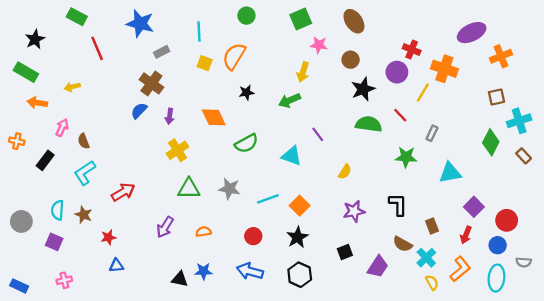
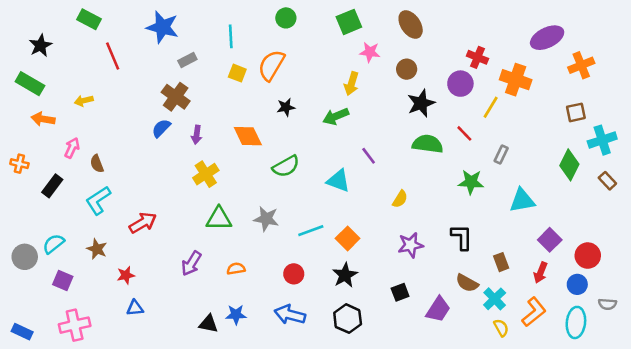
cyan semicircle: (58, 210) -> (54, 244), moved, turned 48
pink cross: (64, 280) -> (75, 325), size x1.6

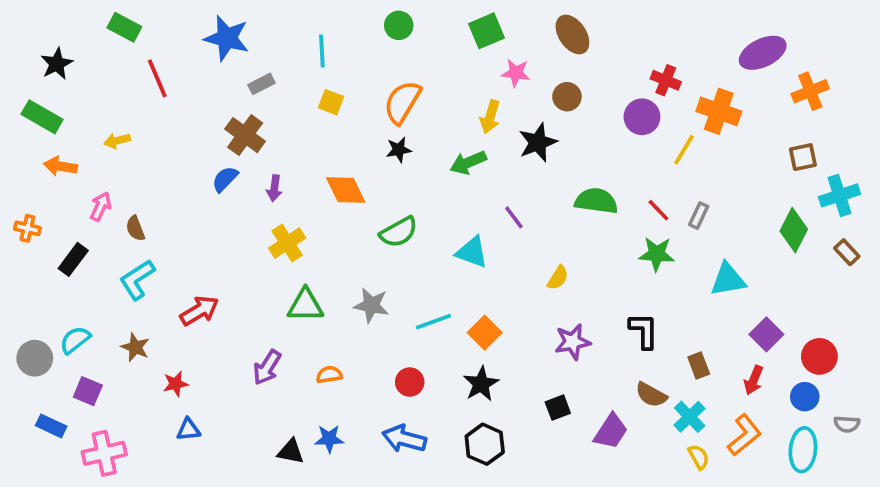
orange semicircle: (271, 65) -> (402, 102), moved
black star: (421, 103) -> (538, 142), moved
red line: (464, 133) -> (658, 210), moved
blue rectangle: (22, 332) -> (51, 426), moved

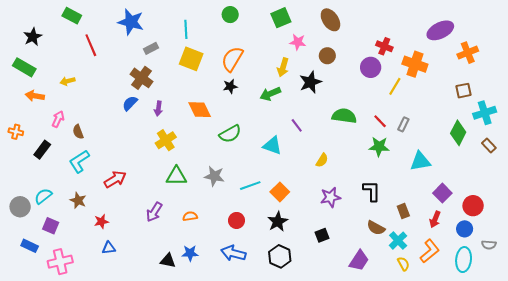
yellow square: (331, 102) -> (191, 59), size x1.6
purple trapezoid: (611, 431) -> (359, 261), moved

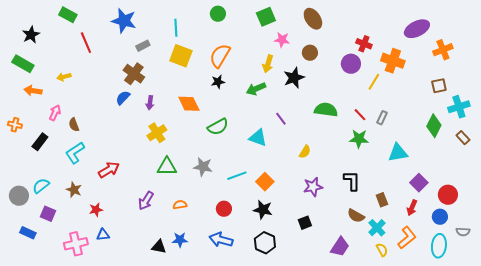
black star: (278, 222) -> (263, 210), turned -30
pink cross: (60, 262) -> (76, 244), moved

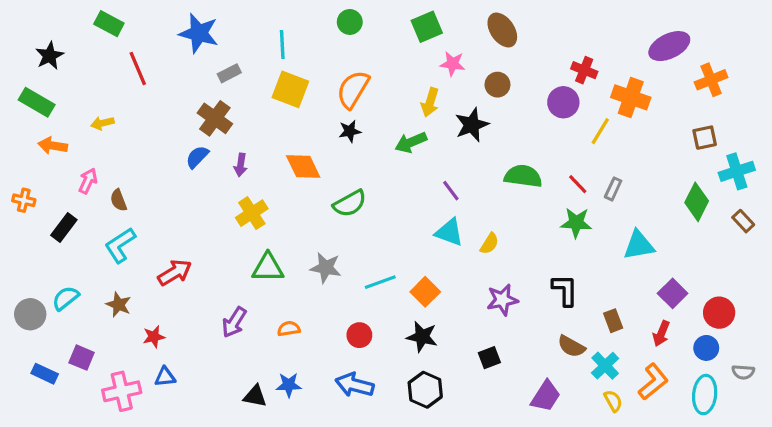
cyan triangle: (258, 138) -> (449, 232), moved
purple square: (48, 214) -> (82, 358), moved

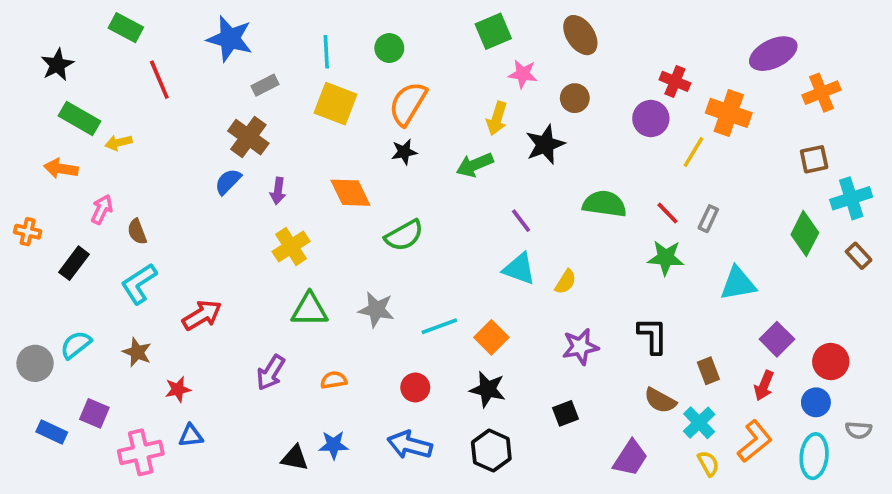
green circle: (350, 22) -> (389, 48), moved
green rectangle: (37, 102) -> (80, 119), moved

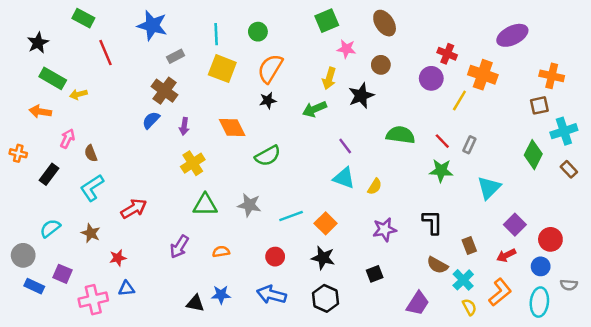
orange cross: (821, 93) -> (552, 76), moved, turned 35
cyan triangle: (738, 284) -> (489, 188), turned -35
gray circle: (35, 363) -> (23, 255), moved
red arrow: (764, 386) -> (506, 255), turned 42

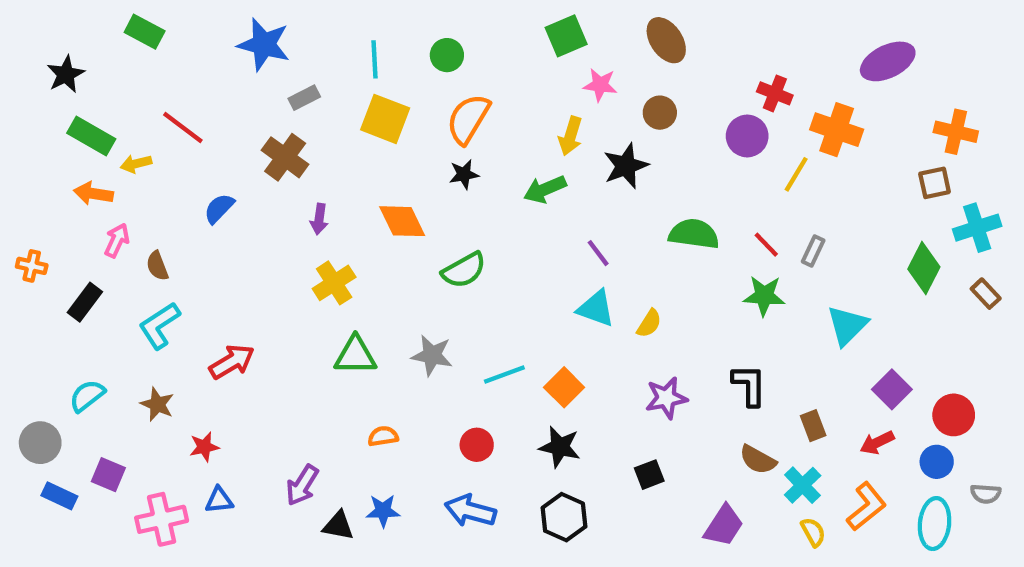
red line: (106, 53) -> (183, 127), moved, turned -30
orange arrow: (40, 112) -> (93, 193), moved
blue semicircle: (151, 120) -> (219, 208), moved
purple arrow: (179, 247) -> (302, 485), moved

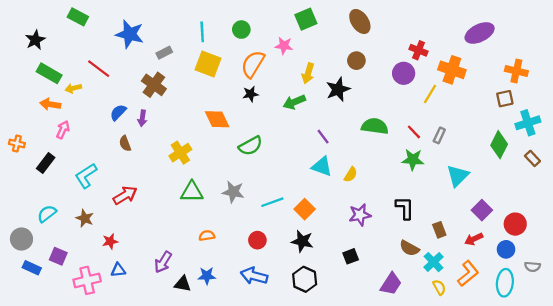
blue star: (264, 44) -> (130, 34), moved
pink star: (600, 85) -> (284, 46), moved
purple arrow: (319, 219) -> (142, 118), moved
brown semicircle: (157, 266) -> (125, 143), moved

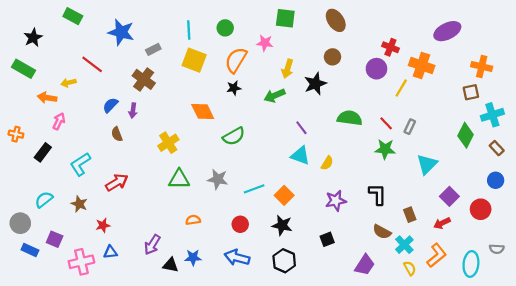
green square: (306, 19) -> (285, 18), turned 30
green rectangle: (49, 73) -> (23, 69), moved
blue circle: (506, 249) -> (496, 180), moved

